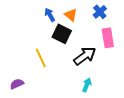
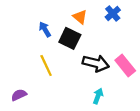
blue arrow: (50, 15) -> (45, 29), moved
pink rectangle: (108, 38) -> (125, 66), moved, turned -30
black arrow: (85, 56) -> (96, 63), turned 50

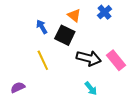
cyan arrow: (98, 96) -> (91, 88), turned 120

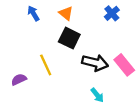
orange triangle: (74, 15) -> (66, 13), moved
blue arrow: (42, 27) -> (33, 13), moved
purple semicircle: (18, 87) -> (19, 79), moved

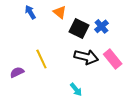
blue cross: (112, 13) -> (101, 26), moved
black square: (69, 38) -> (79, 28), moved
cyan arrow: (97, 95) -> (76, 90), moved

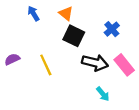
black square: (79, 28) -> (74, 36), moved
purple semicircle: (17, 72) -> (12, 59), moved
cyan arrow: (76, 90) -> (103, 94), moved

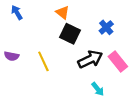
blue arrow: (33, 13) -> (17, 13), moved
purple semicircle: (12, 59) -> (12, 56), turned -144
black arrow: (95, 63) -> (90, 59), turned -40

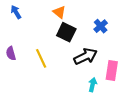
purple semicircle: (12, 56) -> (11, 53), turned 64
pink rectangle: (118, 61) -> (112, 71), moved, turned 48
cyan arrow: (98, 89) -> (93, 85), turned -128

